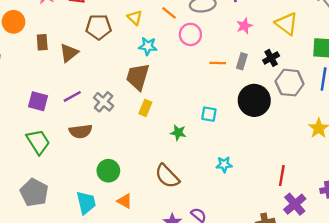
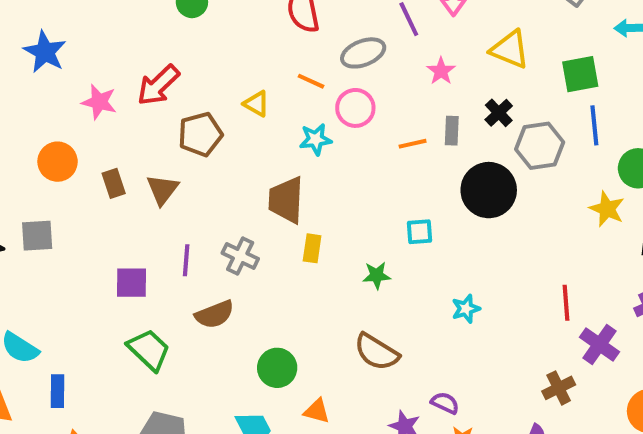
cyan star: (148, 46) -> (316, 139), moved
purple line: (72, 96) -> (186, 260), turned -42

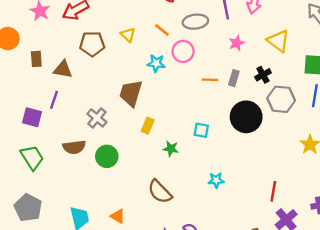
brown triangle: (162, 190) -> (63, 69), turned 48
yellow rectangle: (312, 248) -> (148, 126), moved
purple line: (186, 260) -> (54, 100), moved
green circle: (277, 368) -> (107, 156), moved

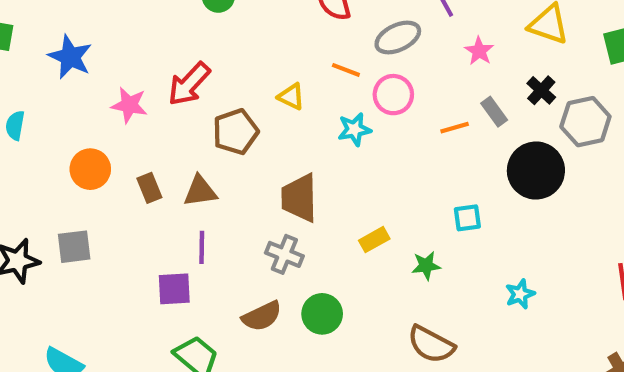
gray rectangle: (234, 78) -> (494, 112), turned -35
brown trapezoid: (131, 93) -> (299, 198), moved
yellow rectangle: (148, 126) -> (374, 240), turned 56

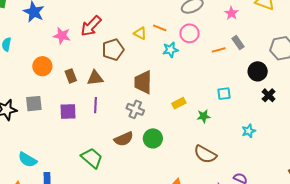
orange line: (346, 70) -> (160, 28), moved
black cross: (541, 90) -> (269, 95), moved
black circle: (536, 171) -> (258, 71), size x0.7
purple square: (174, 289) -> (68, 111), moved

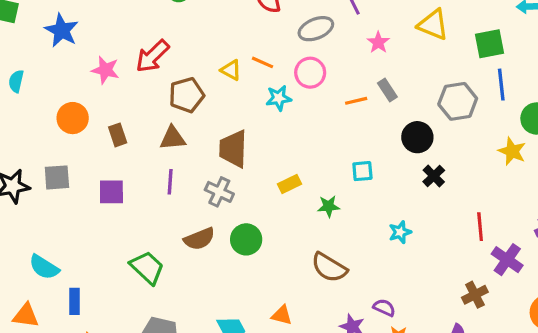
brown triangle: (95, 78) -> (173, 138), moved
purple line: (95, 105) -> (170, 182), moved

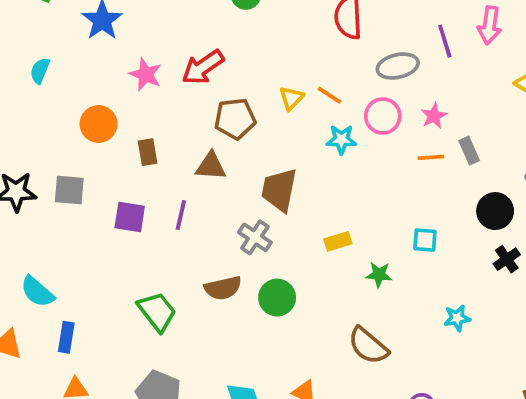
pink star: (378, 42) -> (434, 116), moved
yellow triangle: (231, 70) -> (291, 98), turned 35
purple line: (170, 182) -> (181, 215), moved

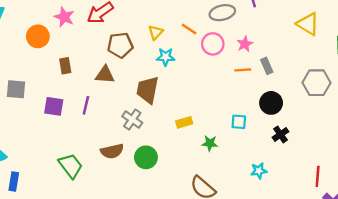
orange line: (329, 95) -> (189, 29), moved
orange circle: (99, 124) -> (38, 36), moved
cyan star: (341, 140) -> (166, 57), moved
black circle: (495, 211) -> (271, 103), moved
black cross: (507, 259) -> (280, 134), moved

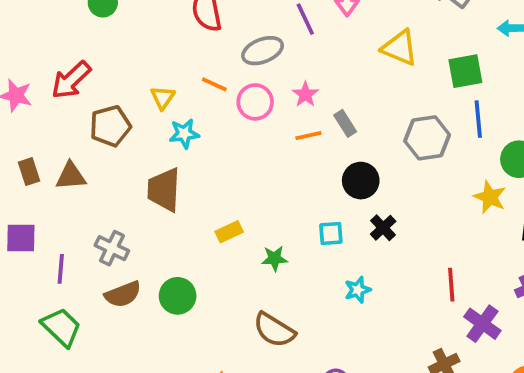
brown triangle: (105, 75) -> (71, 176), moved
purple line: (86, 105) -> (61, 269), moved
gray cross: (132, 120) -> (112, 248), moved
cyan square: (239, 122) -> (331, 234), moved

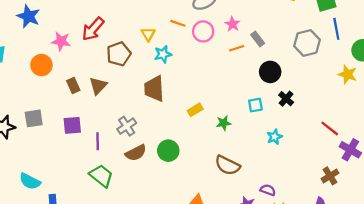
brown triangle: (71, 176) -> (98, 86), turned -36
gray cross: (112, 248) -> (127, 126), turned 36
red line: (451, 285) -> (330, 128), turned -42

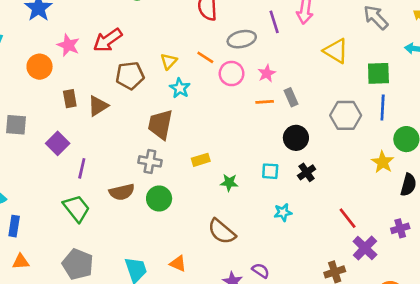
cyan star: (163, 54) -> (180, 88), turned 30
purple square: (72, 125) -> (58, 143), turned 36
gray cross: (127, 126) -> (150, 161), moved, turned 30

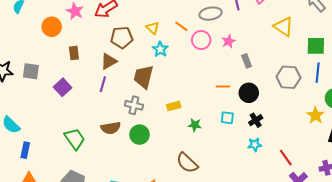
yellow triangle: (169, 61) -> (153, 28), turned -32
orange line: (265, 102) -> (223, 87), moved
brown triangle: (98, 106) -> (109, 61), moved
purple line: (82, 168) -> (103, 84), moved
cyan star: (283, 212) -> (255, 145), moved

